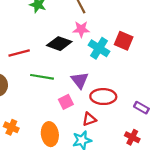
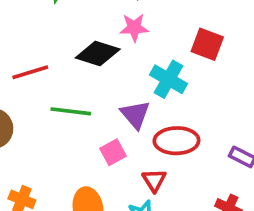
cyan cross: (99, 48) -> (169, 79), moved
red triangle: (89, 119) -> (154, 180), turned -40

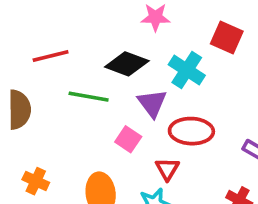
black diamond: (98, 53) -> (127, 64), moved
pink square: (113, 152) -> (128, 139), turned -30

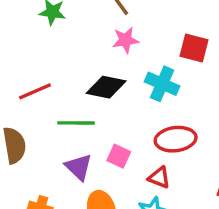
purple triangle: (152, 103) -> (79, 167), moved
red triangle: (167, 169) -> (159, 178), turned -30

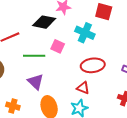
black diamond: (106, 87) -> (44, 22), moved
pink square: (119, 156) -> (58, 46), moved

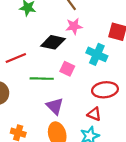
purple triangle: (36, 82) -> (55, 106), moved

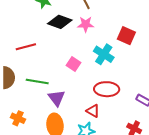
black diamond: (53, 42) -> (60, 22), moved
green line: (42, 79) -> (37, 81), moved

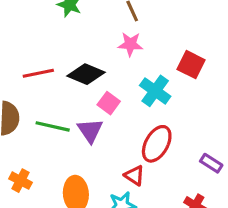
black diamond: (60, 22) -> (86, 74), moved
red ellipse: (107, 89) -> (157, 144), turned -65
purple triangle: (57, 98) -> (90, 131), moved

